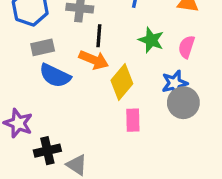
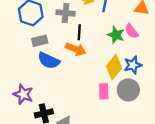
pink semicircle: (187, 47) -> (132, 31), moved, turned -56
yellow diamond: (122, 82) -> (114, 67), moved
gray circle: (183, 103) -> (128, 90), moved

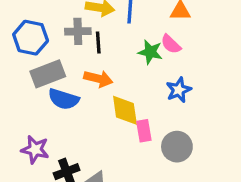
black line: (79, 32) -> (98, 42), moved
gray rectangle: (40, 41) -> (48, 74), size x1.5
yellow diamond: (114, 67) -> (125, 110), moved, turned -40
gray circle: (128, 90) -> (177, 147), moved

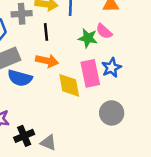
gray cross: (78, 31) -> (22, 14), moved
pink rectangle: (144, 131) -> (90, 73), moved, size x1.5

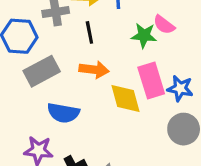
blue star: (111, 68) -> (180, 88), moved, turned -30
blue semicircle: (20, 78) -> (63, 113), moved

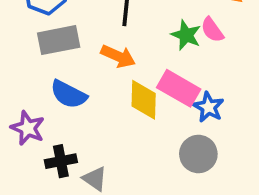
pink rectangle: (151, 81) -> (179, 88), turned -60

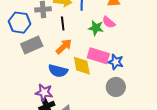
orange arrow: (118, 56) -> (64, 46), turned -54
blue semicircle: (69, 94) -> (58, 71), moved
purple star: (28, 128) -> (44, 92), moved

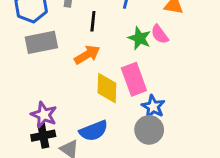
pink rectangle: (98, 56) -> (134, 79), turned 40
blue star: (116, 62) -> (153, 107), moved
blue semicircle: (58, 71) -> (94, 131), moved, turned -48

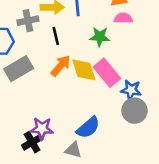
pink semicircle: (160, 34) -> (123, 18), moved, turned 144
yellow diamond: (107, 88) -> (84, 70), moved
black cross: (43, 136) -> (32, 142), moved

